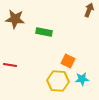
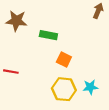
orange square: (68, 61) -> (64, 59), moved

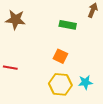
green rectangle: (48, 35) -> (68, 25), moved

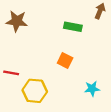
yellow hexagon: (60, 84) -> (35, 91), moved

